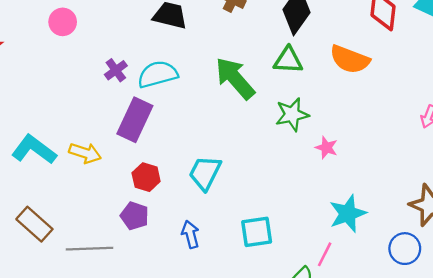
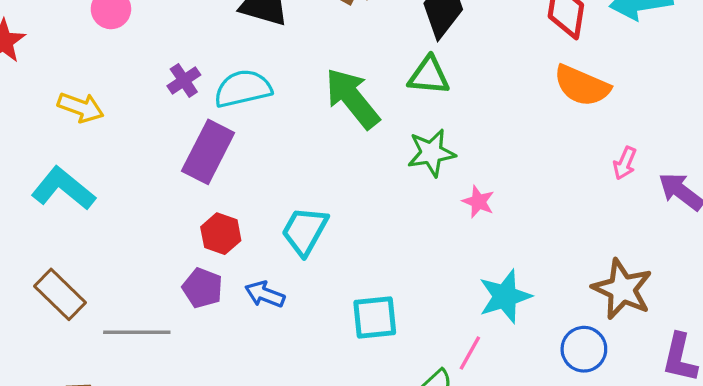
orange semicircle: (350, 59) -> (582, 86), moved
yellow arrow: (85, 153) -> (81, 107), moved
blue arrow: (190, 234) -> (265, 294), moved, turned -56

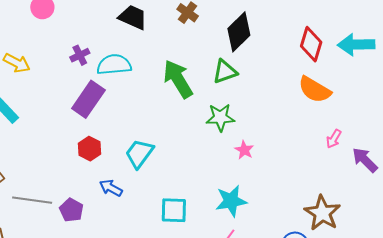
green triangle: (429, 76) -> (225, 72), turned -32
purple pentagon: (202, 288) -> (71, 210), moved
cyan star: (505, 296) -> (231, 201), moved

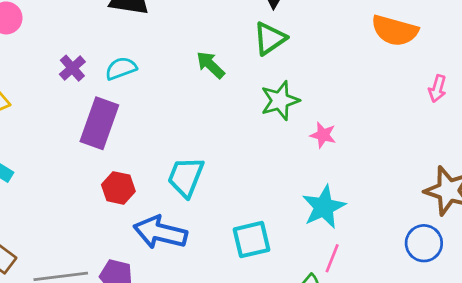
cyan semicircle: (114, 65) -> (121, 68), size x0.7
green arrow: (178, 79) -> (210, 65), size x0.6
blue arrow: (111, 188) -> (160, 232), size x1.6

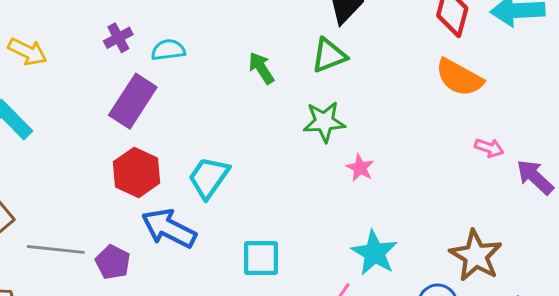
pink arrow: (437, 89) -> (489, 148), turned -100
red hexagon: (118, 188) -> (136, 172), size x1.4
cyan star: (324, 207) -> (374, 253), moved, turned -30

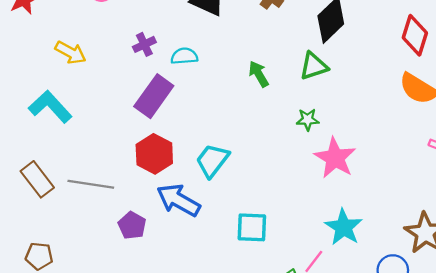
green star: (324, 122) -> (308, 120), size x0.7
pink star: (360, 168) -> (335, 158), size x1.8
gray line: (56, 249) -> (91, 184), moved

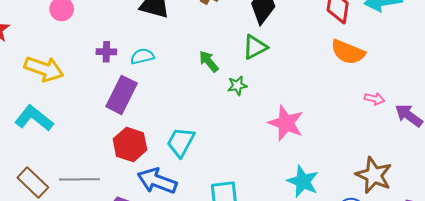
purple cross: (144, 44) -> (106, 52), turned 36
yellow arrow: (71, 53) -> (44, 69), size x1.4
green star: (308, 120) -> (237, 86), moved

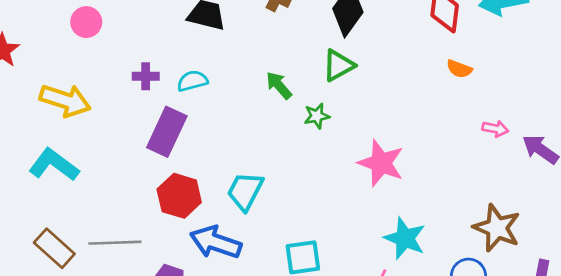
orange semicircle: (348, 52) -> (459, 69), size x0.6

